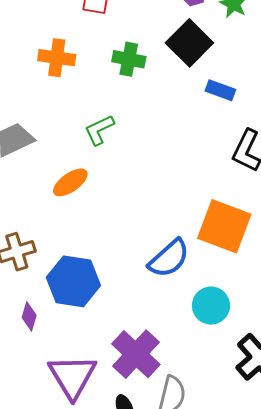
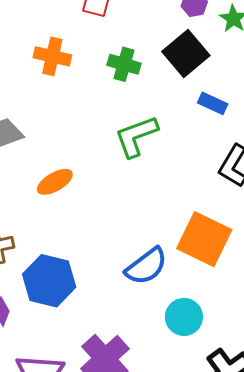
green L-shape: (99, 130) -> (136, 136), moved, size x1.4

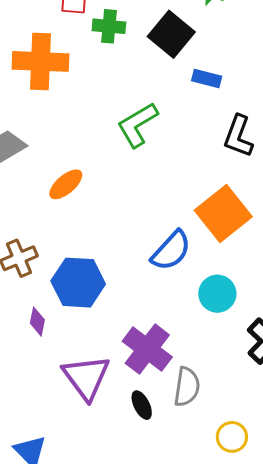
orange cross: (52, 56) -> (41, 61), size x1.5
green cross: (124, 64) -> (109, 26), moved
orange square: (204, 239) -> (223, 213), turned 36

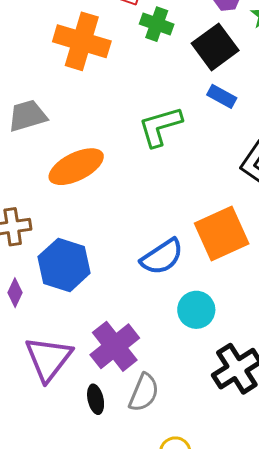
blue rectangle: (207, 78) -> (222, 96), moved
orange ellipse: (66, 184) -> (76, 167), size x1.5

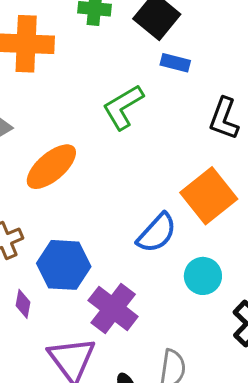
purple cross: (115, 346) -> (113, 308), moved

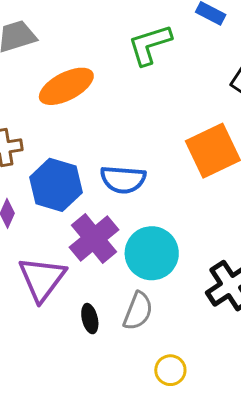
blue semicircle: (157, 233) -> (123, 179), moved, turned 39
cyan circle: (203, 276) -> (152, 253), moved, size x1.4

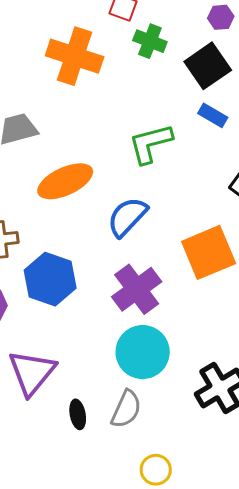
blue semicircle: (123, 179) -> (127, 217), moved, turned 126
purple cross: (94, 239) -> (137, 289), moved

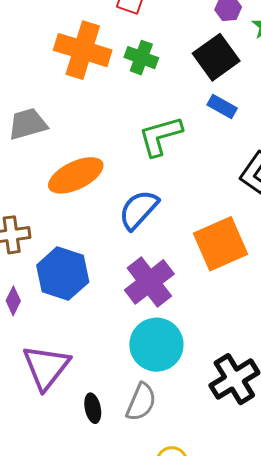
green cross: (150, 41) -> (141, 58), moved

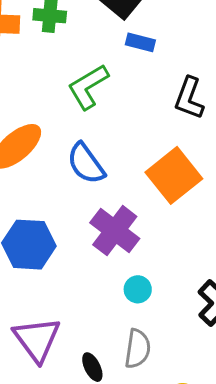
blue semicircle: (139, 210) -> (86, 163), turned -63
cyan circle: (156, 345) -> (138, 289), size x0.5

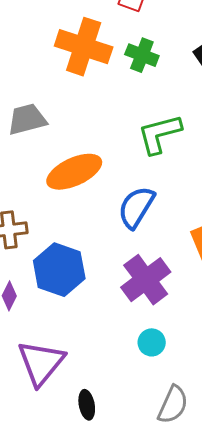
blue semicircle: (86, 163) -> (136, 207), turned 51
gray semicircle: (138, 349) -> (173, 405), moved

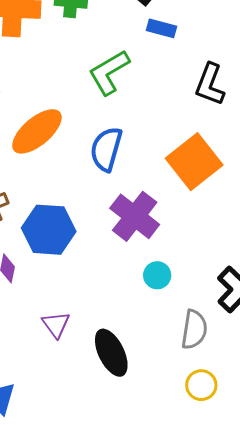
purple triangle: (41, 363) -> (56, 324), size x0.6
black ellipse: (87, 405) -> (111, 353), size x1.6

